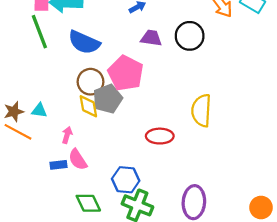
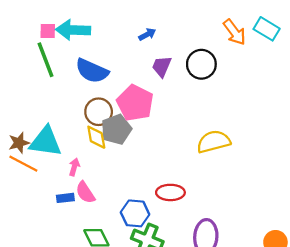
purple trapezoid: (151, 38) -> (162, 66), turned -75
cyan triangle: (39, 110) -> (46, 142), size x2.0
yellow semicircle: (201, 110) -> (214, 142), turned 72
red ellipse: (160, 136) -> (170, 192), moved

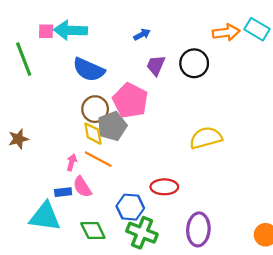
orange arrow: (235, 32) -> (226, 32), turned -60
green line: (46, 60) -> (24, 59), moved
cyan triangle: (46, 142) -> (45, 217), moved
orange line: (23, 164) -> (98, 159), moved

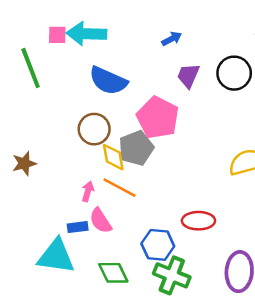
brown circle: (95, 109) -> (94, 129), moved

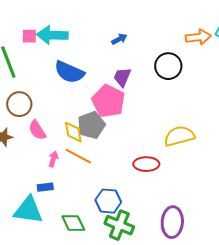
purple trapezoid: (188, 76) -> (122, 77), moved
brown circle: (94, 129) -> (19, 104), moved
pink semicircle: (101, 221) -> (37, 130), moved
red ellipse: (198, 221) -> (146, 164), moved

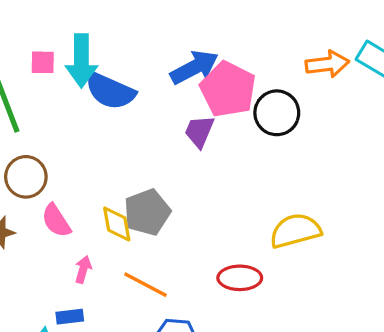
cyan arrow: (52, 35) -> (81, 61), turned -92
blue arrow: (119, 39) -> (194, 67), size x1.8
blue semicircle: (69, 72) -> (110, 91), moved
pink pentagon: (108, 101) -> (228, 89), moved
orange line: (78, 156) -> (145, 285), moved

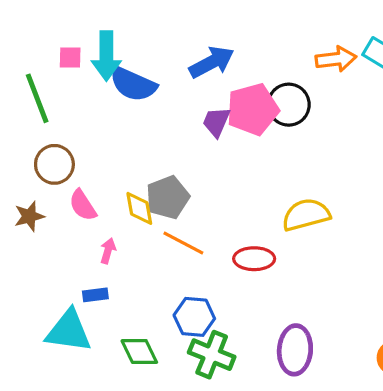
pink pentagon: (228, 89) -> (253, 109), moved, turned 30
orange line: (145, 285) -> (183, 243), moved

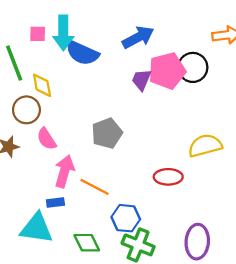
yellow diamond: (139, 208) -> (42, 85), moved
orange line: (183, 243) -> (95, 187), moved
pink arrow: (108, 251) -> (64, 171), size x1.8

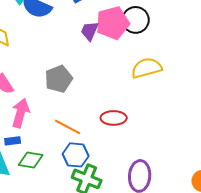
yellow semicircle: (205, 146) -> (147, 68), moved
orange line: (95, 187) -> (68, 127), moved
green diamond: (87, 243) -> (31, 160), moved, turned -55

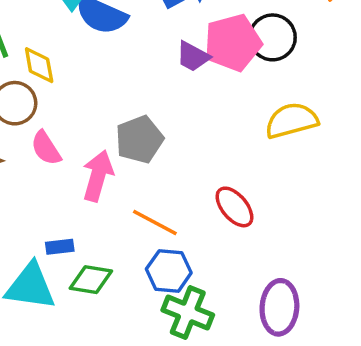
purple trapezoid: (90, 31) -> (193, 56), turned -85
pink arrow: (21, 113) -> (98, 176), moved
red ellipse: (114, 118) -> (234, 207), turned 50

